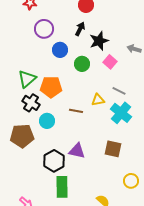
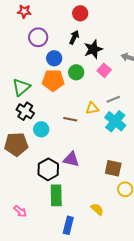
orange pentagon: (51, 87) -> (53, 80), moved
gray line: (119, 91) -> (113, 99), turned -48
brown square: (113, 149) -> (113, 168), moved

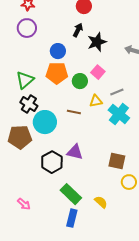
purple circle: (38, 37) -> (27, 28), moved
pink square: (104, 70) -> (98, 72), moved
green circle: (76, 72) -> (80, 81), moved
cyan circle: (41, 129) -> (45, 122), size x1.5
green rectangle: (56, 195) -> (71, 194), moved, turned -45

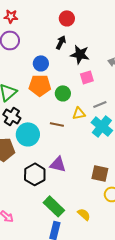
black star: (97, 42) -> (80, 54), turned 30
pink square: (98, 72) -> (87, 77), moved, turned 32

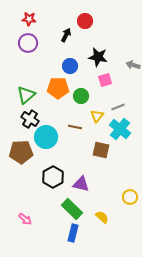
black arrow: (61, 42) -> (66, 35), moved
blue circle: (41, 63) -> (70, 66), moved
yellow triangle: (79, 113) -> (97, 116), turned -40
purple triangle: (58, 164) -> (81, 184), moved
brown square: (100, 173) -> (101, 150), moved

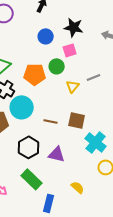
pink square: (105, 80) -> (70, 50), moved
orange pentagon: (58, 88) -> (35, 74), moved
brown line: (75, 127) -> (51, 121), moved
cyan cross: (120, 129) -> (96, 142), moved
green rectangle: (72, 209) -> (32, 179), moved

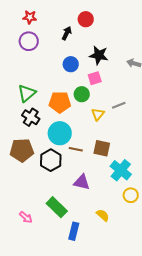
cyan circle: (22, 107) -> (60, 133), moved
black hexagon: (29, 147) -> (51, 160), moved

